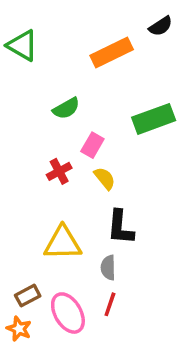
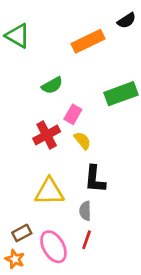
red cross: (59, 171) -> (47, 135), size x1.4

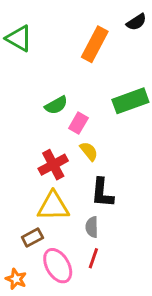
orange rectangle: (88, 41) -> (95, 44), turned -36
green semicircle: (52, 85) -> (56, 105), moved
red cross: (47, 135) -> (53, 165), moved
brown rectangle: (22, 233) -> (32, 237), moved

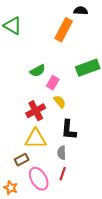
black semicircle: (136, 22) -> (81, 11), moved, turned -144

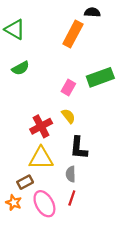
green semicircle: (38, 71) -> (21, 68), moved
pink rectangle: (53, 83) -> (68, 88), moved
orange star: (11, 188) -> (14, 203), moved

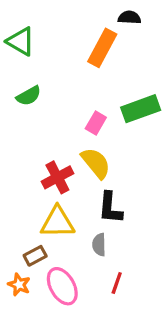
yellow semicircle: (68, 116) -> (96, 163), size x1.5
red line: (72, 198) -> (117, 283), moved

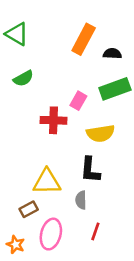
black semicircle: (129, 17) -> (112, 54), moved
yellow semicircle: (96, 163) -> (101, 133), moved, turned 120
red cross: (57, 177) -> (53, 120), moved, turned 30
orange star: (19, 285) -> (16, 245), moved
pink ellipse: (62, 286) -> (51, 234), turned 44

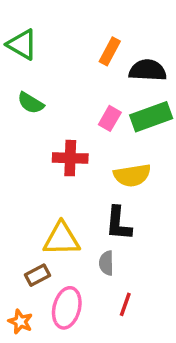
orange rectangle: (84, 39) -> (110, 51), size x0.7
black semicircle: (112, 54) -> (148, 70), size x1.5
green semicircle: (23, 78) -> (31, 103), turned 60
pink rectangle: (78, 101) -> (110, 118), moved

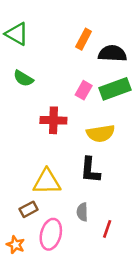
gray semicircle: (106, 263) -> (82, 212), moved
red line: (125, 304) -> (107, 229), moved

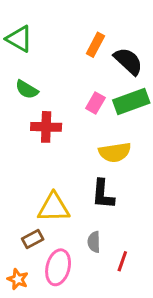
black semicircle: (112, 54) -> (128, 61), turned 40
red cross: (53, 120) -> (46, 127), moved

